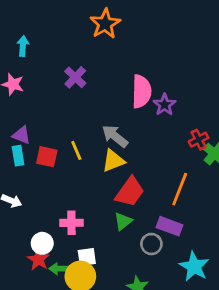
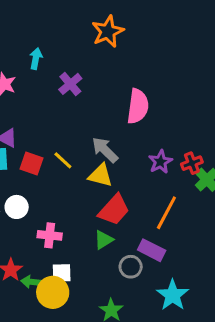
cyan arrow: (23, 46) -> (36, 59), moved
purple star: (164, 105) -> (160, 162), moved
yellow line: (76, 150) -> (63, 160), turned -30
yellow triangle: (113, 161) -> (100, 175), turned 30
white circle: (42, 243) -> (17, 207), moved

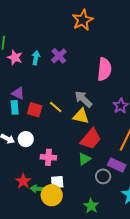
cyan arrow: (36, 59) -> (36, 58), moved

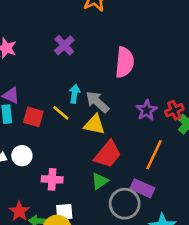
cyan arrow: (36, 58) -> (74, 94), moved
gray circle: (103, 176) -> (125, 204), size x1.5

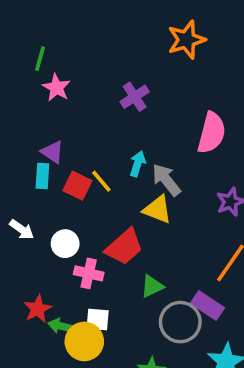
yellow line: (61, 113) -> (101, 181), moved
red trapezoid: (108, 154) -> (124, 247), moved
white circle: (22, 156) -> (65, 244), moved

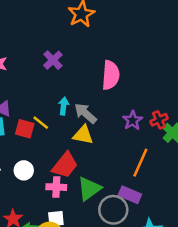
pink cross: (89, 273) -> (56, 187), moved
green triangle: (152, 286) -> (89, 189), size x1.5

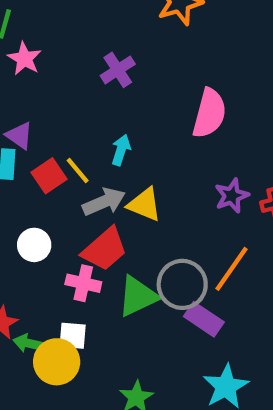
gray arrow: (85, 113) -> (104, 202), moved, turned 105
red square: (25, 129) -> (49, 176), turned 30
gray circle: (113, 210) -> (182, 284), moved

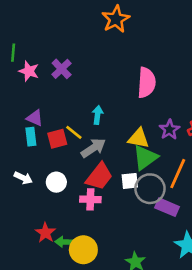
purple cross: (118, 70) -> (62, 69), moved
red square: (49, 176) -> (57, 139), turned 30
yellow triangle: (145, 204) -> (139, 138), moved
green triangle: (138, 296) -> (145, 158), moved
white square: (73, 336) -> (130, 181), moved

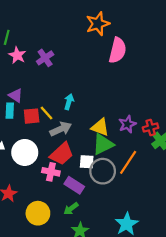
pink semicircle: (146, 83) -> (118, 50), moved
white circle: (56, 182) -> (25, 152), size x1.5
purple rectangle: (167, 207) -> (74, 185), moved
green arrow: (64, 242) -> (71, 209), moved, turned -48

